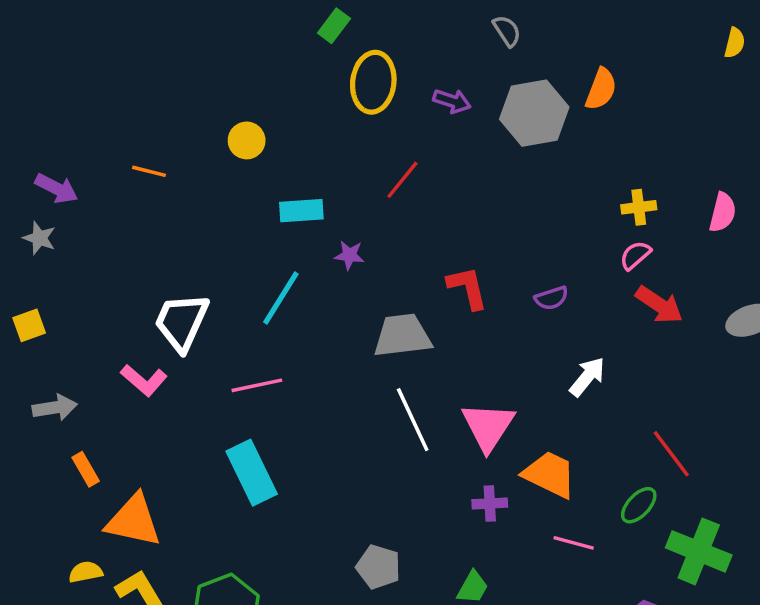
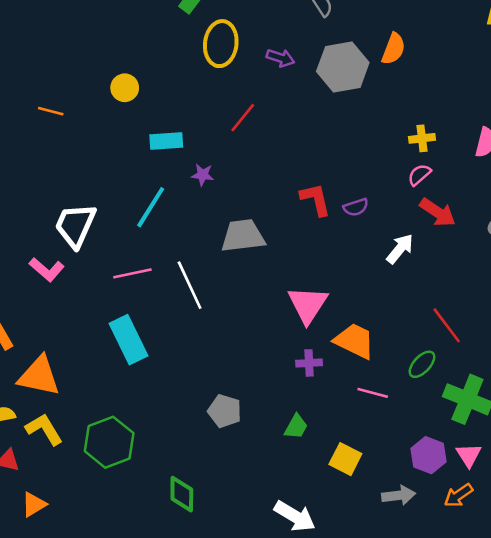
red L-shape: (467, 288) -> (316, 199), moved
white arrow: (587, 377) -> (400, 249), moved
white line: (413, 420) -> (190, 285), moved

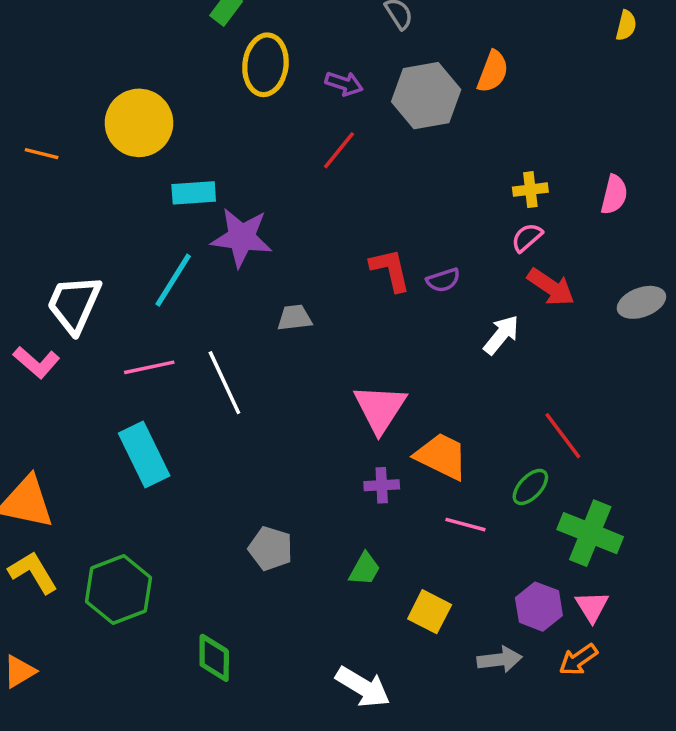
yellow circle: (125, 88) -> (139, 123), size x1.8
red line: (243, 118) -> (339, 150), moved
purple star: (203, 175) -> (242, 237), size x2.0
gray trapezoid: (243, 236) -> (295, 318), size x0.6

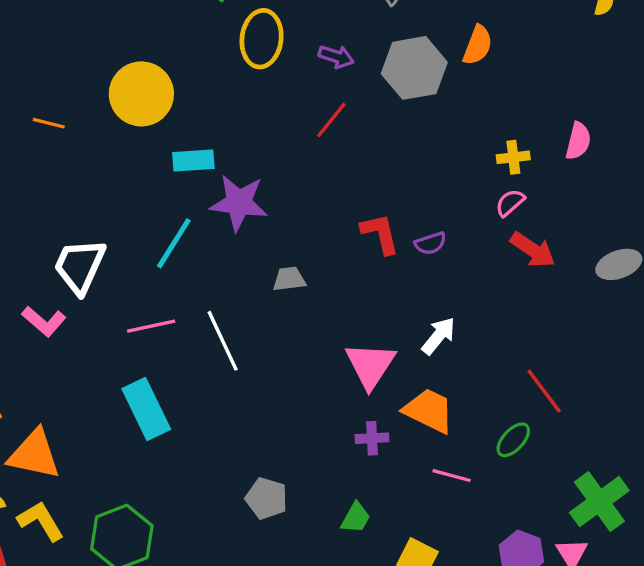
pink semicircle: (614, 195) -> (578, 141), moved
white arrow: (501, 335) -> (439, 336), moved
green cross: (590, 533) -> (599, 502), moved, turned 32

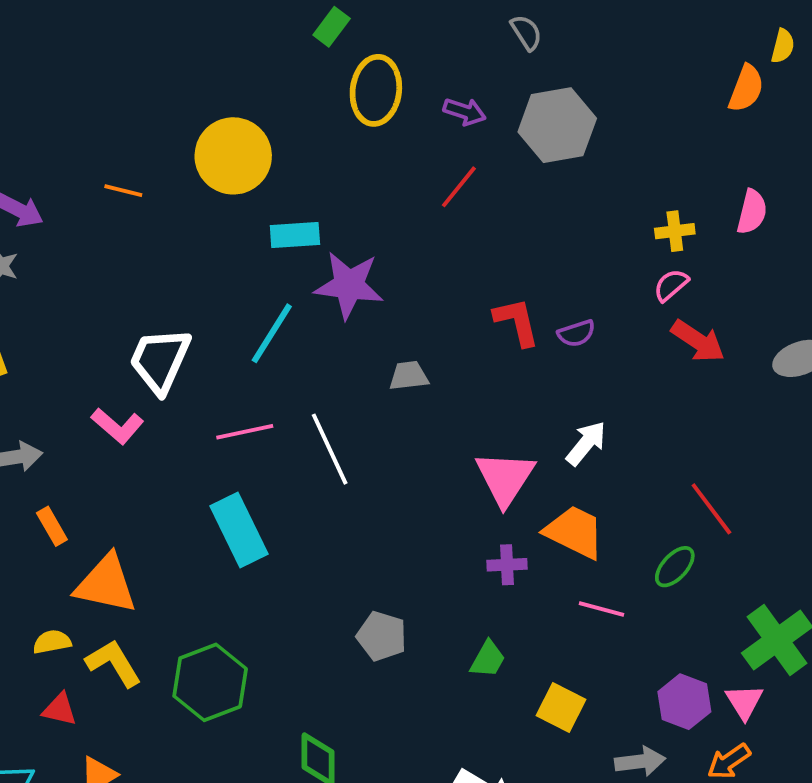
orange semicircle: (478, 45) -> (746, 88), moved

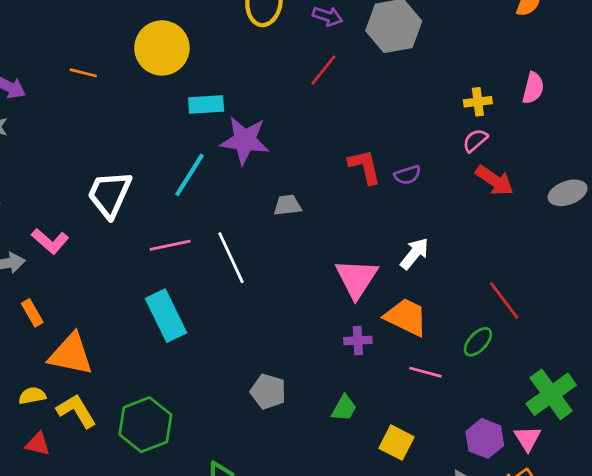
pink L-shape: (118, 426) -> (50, 241), moved

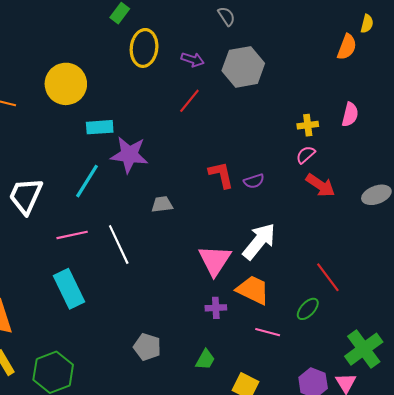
white arrow: (414, 254) -> (259, 241), size x1.5

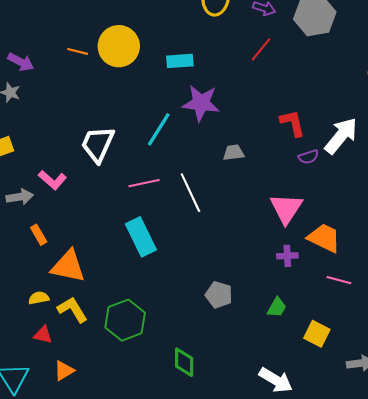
yellow circle: (66, 84) -> (119, 46), moved
cyan rectangle: (100, 127) -> (180, 61), moved
purple semicircle: (254, 181) -> (308, 157), moved
white arrow: (259, 241) -> (341, 136), moved

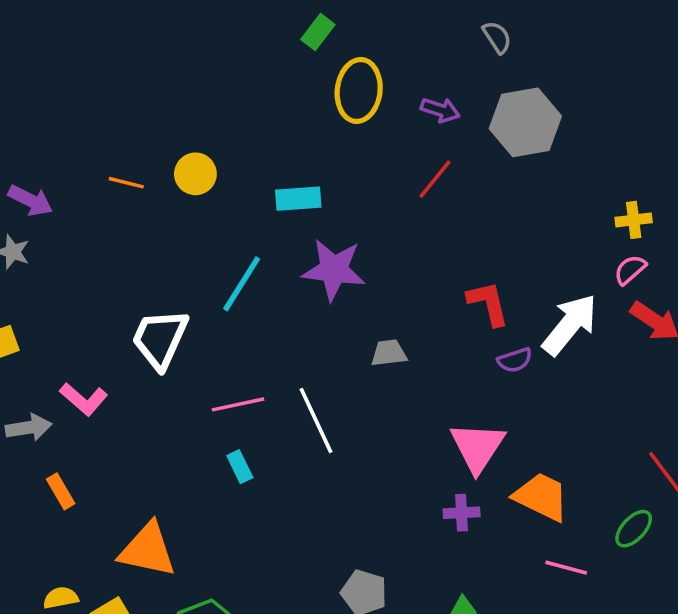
yellow circle: (119, 46) -> (195, 174), size x0.6
cyan line: (159, 129) -> (242, 284), moved
cyan rectangle: (141, 237) -> (240, 467), moved, size x0.5
purple cross: (287, 256) -> (462, 513), moved
orange triangle: (68, 266) -> (148, 550), moved

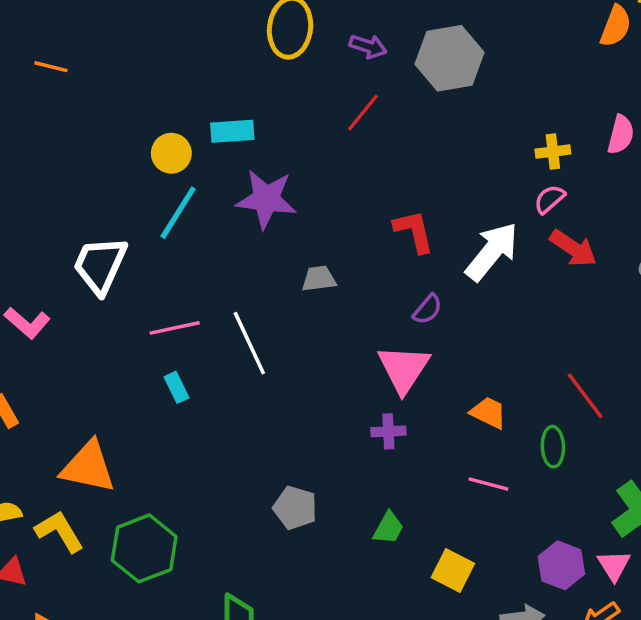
yellow circle: (195, 174) -> (171, 153), moved
orange line: (126, 183) -> (51, 67), moved
purple semicircle: (515, 360) -> (427, 309), moved, turned -32
orange trapezoid: (541, 497) -> (488, 413), moved, size x0.7
green ellipse: (634, 529) -> (553, 447), turned -45

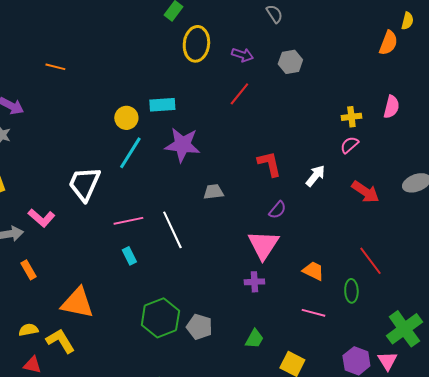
gray hexagon: (449, 58) -> (290, 62), size x0.6
red arrow: (573, 248) -> (365, 192), moved
white arrow: (492, 252) -> (315, 176), size x0.6
green hexagon: (144, 548) -> (160, 318), moved

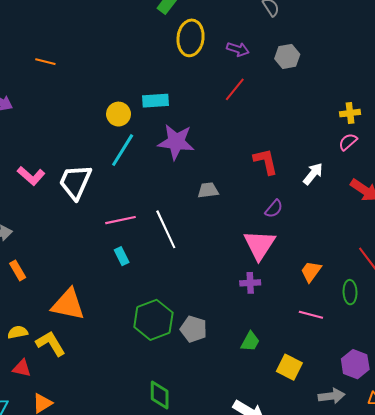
pink L-shape: (41, 218) -> (31, 176), moved
orange trapezoid: (313, 271) -> (311, 271), turned -80

